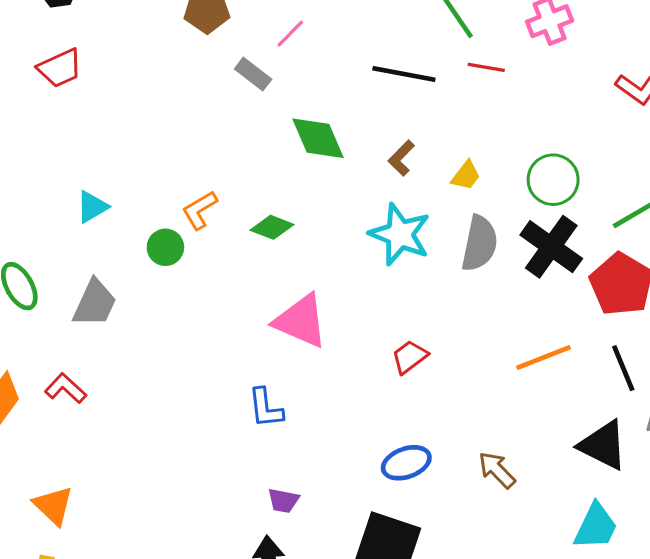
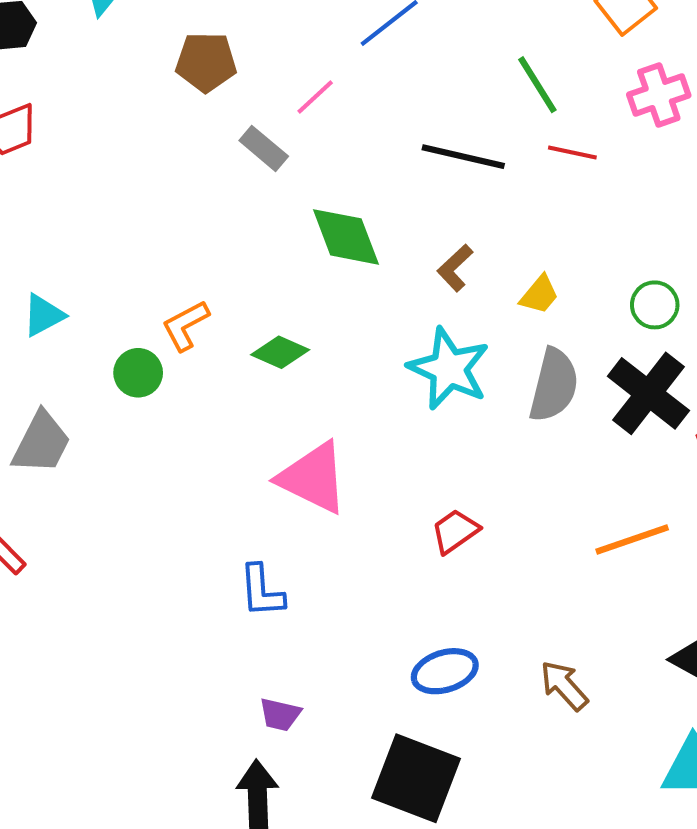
green circle: (553, 180) -> (655, 305), size x0.7

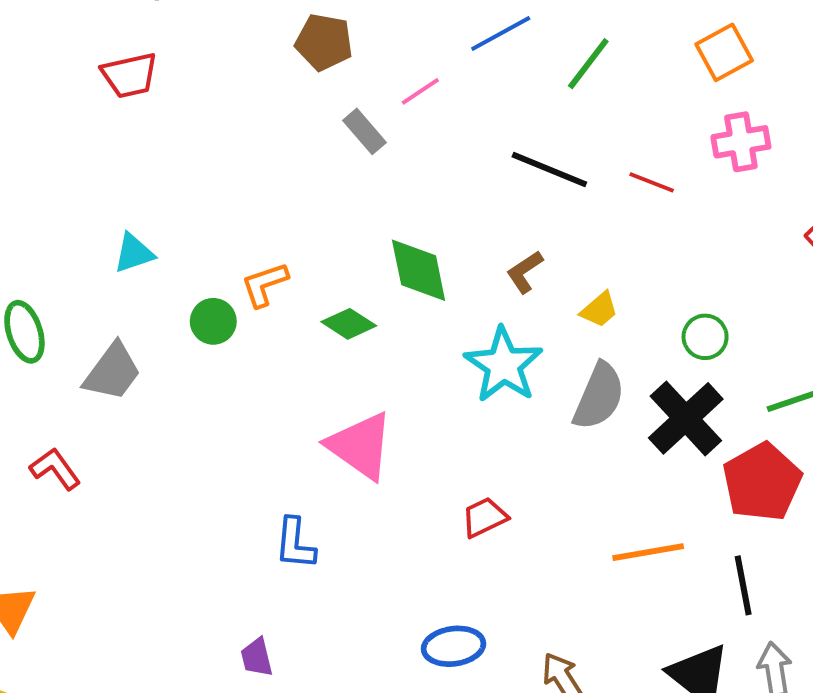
green line: (537, 85) -> (588, 64), moved, turned 60
green diamond: (346, 237) -> (419, 270), moved
purple trapezoid: (280, 714) -> (257, 657), moved, turned 54

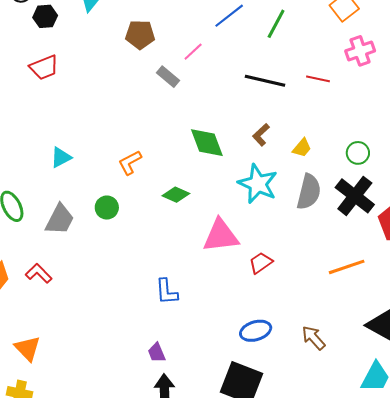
green circle: (213, 321) -> (107, 208), moved
green diamond: (349, 324) -> (176, 195), moved
pink triangle: (360, 446) -> (221, 236), moved, turned -33

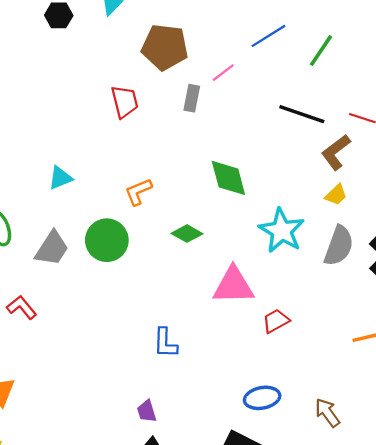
brown pentagon: (140, 35) -> (165, 47), size x1.4
red trapezoid: (44, 67) -> (125, 102), moved, turned -88
gray rectangle: (168, 77) -> (192, 98), turned 55
brown L-shape: (261, 135) -> (336, 152), moved, size x1.4
green circle: (107, 208) -> (107, 240), size x1.6

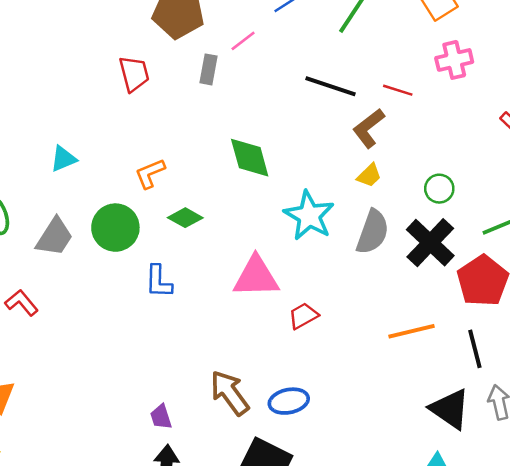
green diamond: (187, 234) -> (185, 218), moved
blue L-shape: (165, 343) -> (159, 281), moved
brown arrow: (327, 413) -> (230, 393), moved, size x1.4

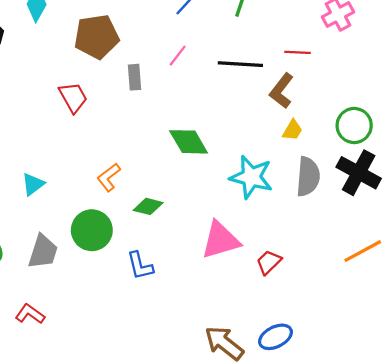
pink line: (243, 41) -> (178, 56), moved
green circle: (439, 189) -> (354, 126), size x1.4

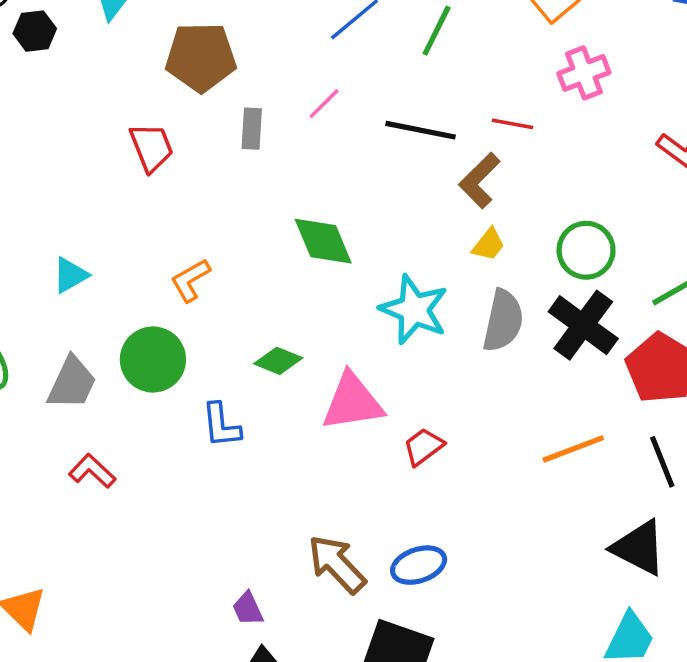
green diamond: (148, 206) -> (278, 361), moved
red L-shape: (30, 314) -> (92, 471), moved

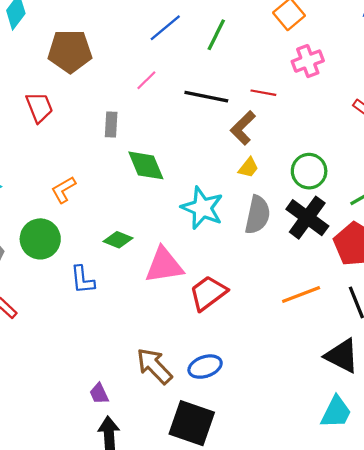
gray rectangle: (252, 129) -> (111, 124), moved
red trapezoid: (424, 447) -> (208, 293), size x1.5

